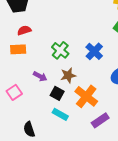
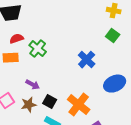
green cross: (60, 50) -> (38, 49), moved
brown star: (68, 75) -> (29, 105), moved

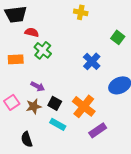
yellow cross: (114, 11) -> (81, 12), moved
red semicircle: (17, 39) -> (32, 32), moved, turned 32

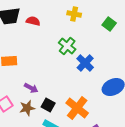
red semicircle: (32, 32) -> (33, 21), moved
green square: (118, 37) -> (109, 24), moved
green cross: (43, 50) -> (67, 46), moved

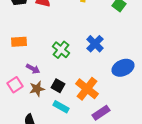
green cross: (67, 46) -> (61, 50), moved
purple arrow: (31, 88) -> (33, 69), moved

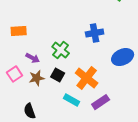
blue cross: (95, 44) -> (95, 33), turned 36
green cross: (61, 50) -> (61, 50), moved
cyan rectangle: (61, 107) -> (72, 100), moved

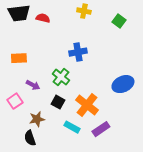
blue cross: (95, 33) -> (78, 52), moved
brown star: (37, 78) -> (37, 119), moved

